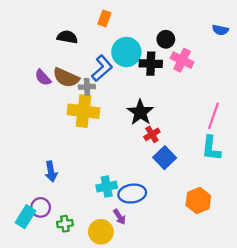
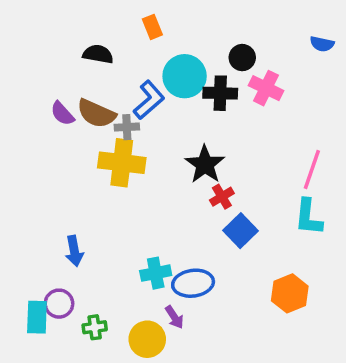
orange rectangle: (104, 18) -> (152, 27), turned -42
cyan rectangle: (25, 217) -> (37, 317), turned -30

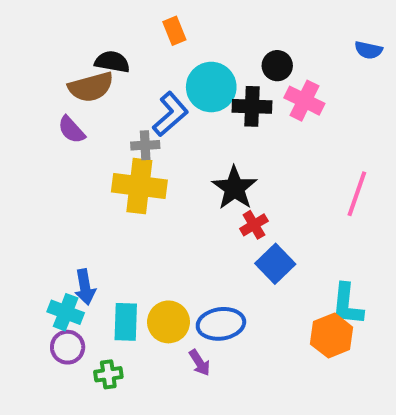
brown semicircle: (96, 114) -> (91, 87), moved, turned -39
cyan L-shape: (308, 217) -> (347, 304), moved
cyan cross: (156, 273) -> (66, 312), moved, turned 32
cyan rectangle: (37, 317) -> (126, 322), moved
yellow circle: (147, 339) -> (169, 322), moved

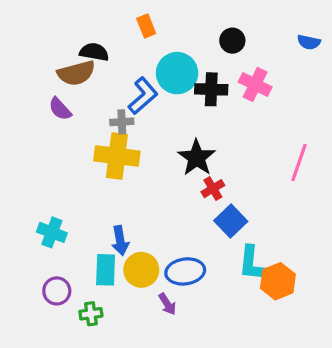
black circle: (277, 66) -> (232, 41), moved
blue arrow: (85, 287) -> (120, 241), moved
cyan L-shape: (347, 304) -> (252, 263), moved
cyan cross: (66, 312) -> (52, 232), moved

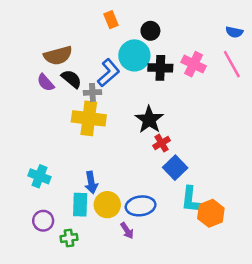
black circle: (232, 41) -> (150, 31), moved
black semicircle: (94, 52) -> (72, 79), moved, turned 30
pink line: (299, 163) -> (232, 64), moved, turned -48

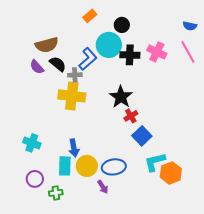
orange rectangle: (111, 20) -> (90, 16), turned 72
cyan L-shape: (191, 200) -> (155, 162), turned 70

